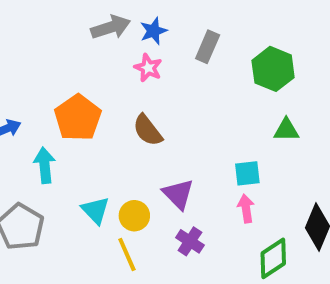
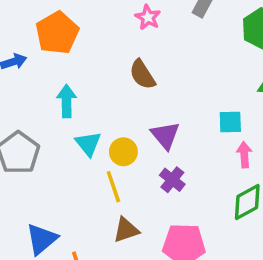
orange pentagon: (78, 118) -> (57, 33), moved
cyan arrow: (45, 165) -> (67, 101), moved
pink arrow: (246, 208) -> (244, 155), moved

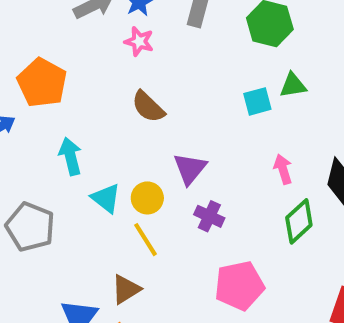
cyan square: (230, 122) -> (257, 101), moved
purple triangle: (165, 135) -> (190, 169), turned 32
brown triangle: (126, 230) -> (126, 289), moved

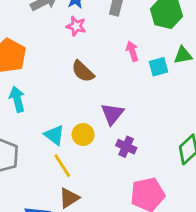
cyan arrow: (70, 156) -> (17, 99), moved
pink arrow: (283, 169) -> (132, 51), moved
yellow line: (145, 240) -> (62, 166), moved

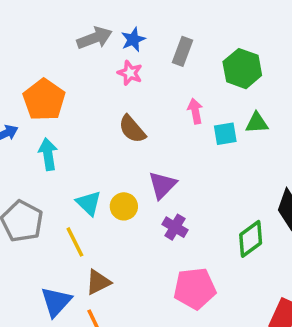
yellow line: (62, 166) -> (75, 242), moved

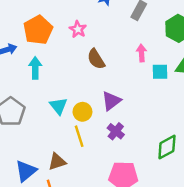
pink star: (130, 73) -> (78, 29), moved
yellow line: (75, 242) -> (79, 136), moved

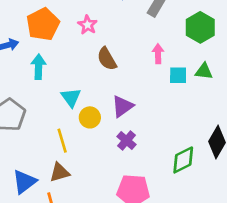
cyan triangle: (58, 106) -> (71, 97), moved
yellow line: (79, 136) -> (62, 141), moved

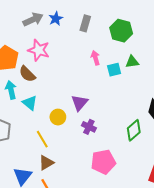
pink star: (88, 25) -> (39, 50), size x1.5
brown semicircle: (107, 59) -> (27, 74), moved
cyan triangle: (71, 97) -> (30, 103), moved

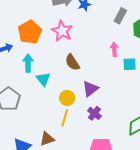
gray rectangle: (85, 23) -> (120, 16), moved
brown semicircle: (27, 74) -> (72, 62), moved
yellow line: (42, 139) -> (65, 118), moved, turned 36

